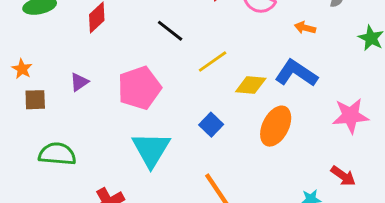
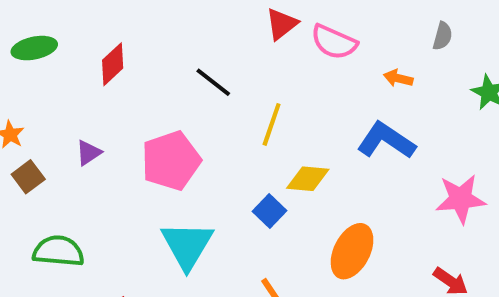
yellow line: (213, 62) -> (272, 124), turned -36
yellow diamond: (251, 85) -> (308, 179), moved
brown square: (35, 100) -> (28, 177), turned -35
orange ellipse: (276, 126) -> (352, 251), moved

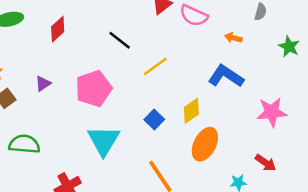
yellow line: (272, 124) -> (155, 66), turned 35
yellow diamond: (308, 179) -> (191, 111), moved, turned -40

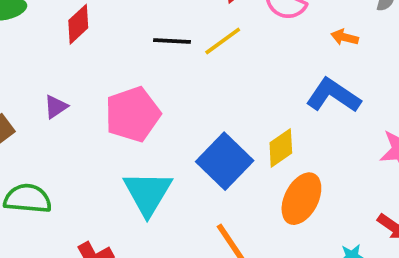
black line: (120, 40) -> (172, 41), turned -35
yellow line: (155, 66) -> (223, 41), moved
blue square: (154, 119) -> (225, 161), size x1.8

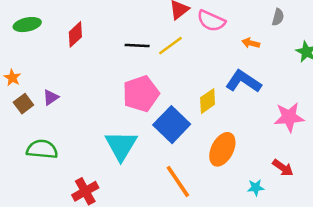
purple triangle: (56, 107) -> (51, 97), moved
pink pentagon: (133, 114) -> (141, 94), moved
yellow diamond: (281, 148) -> (208, 101), moved

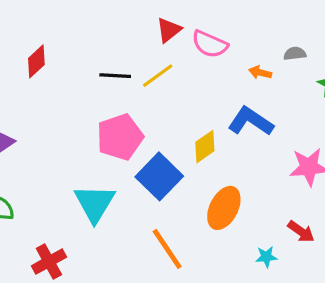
gray semicircle: (278, 17) -> (295, 54), moved, turned -112

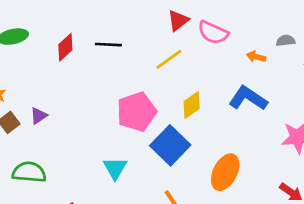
black line: (115, 76) -> (108, 45), moved
yellow diamond: (205, 147) -> (192, 105), moved
cyan triangle: (95, 203) -> (115, 168), size x0.7

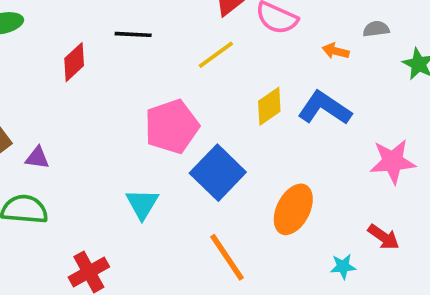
red diamond: (65, 47) -> (74, 62), moved
yellow diamond: (192, 105) -> (269, 106), moved
purple triangle: (39, 116) -> (37, 158), moved, turned 42

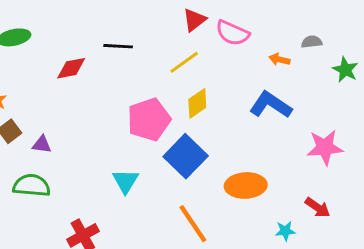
red diamond: (74, 62) -> (71, 68), turned 32
yellow diamond: (269, 106) -> (197, 103), moved
orange ellipse: (293, 209) -> (246, 185), turned 60

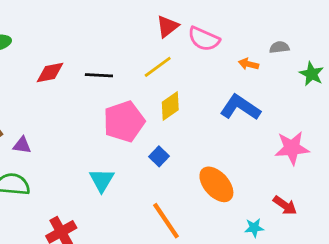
black line: (118, 46) -> (99, 75), moved
blue square: (186, 156) -> (159, 156), size x0.5
orange ellipse: (246, 185) -> (216, 184), turned 51

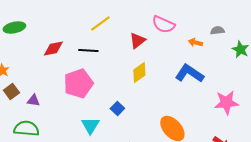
red triangle: (167, 26) -> (137, 40), moved
yellow line: (158, 67) -> (100, 24), moved
pink pentagon: (124, 121) -> (78, 84), moved
blue square: (159, 156) -> (117, 108), moved

